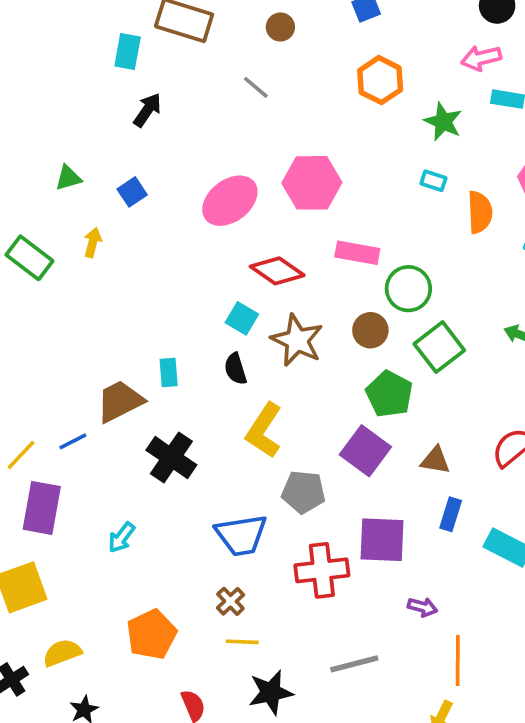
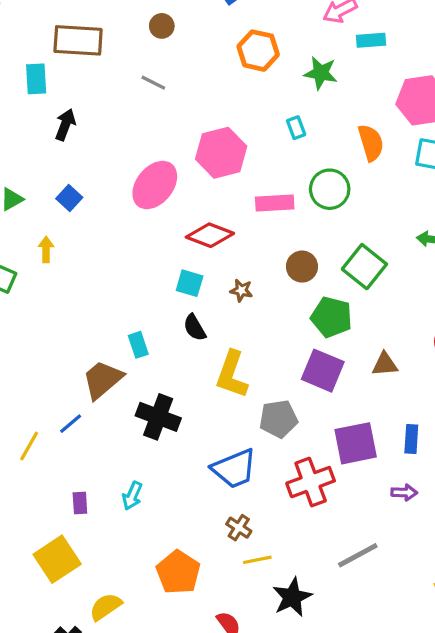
cyan rectangle: (433, 181) -> (296, 128), moved, turned 65
green circle: (408, 289) -> (330, 189), moved
brown star: (297, 340) -> (241, 290), size x0.5
purple rectangle: (42, 508) -> (80, 503), moved, size x0.5
blue rectangle: (451, 514) -> (411, 439), moved

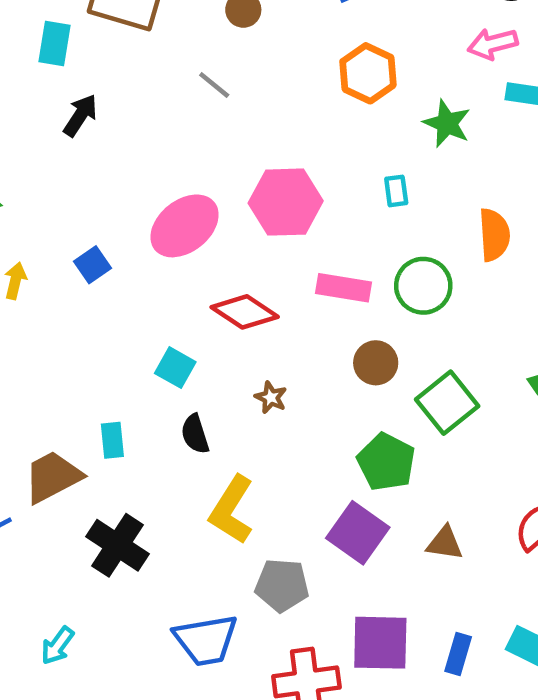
blue square: (69, 198) -> (93, 265), moved
brown circle: (302, 267) -> (376, 363), moved
cyan square: (190, 283) -> (175, 368), moved

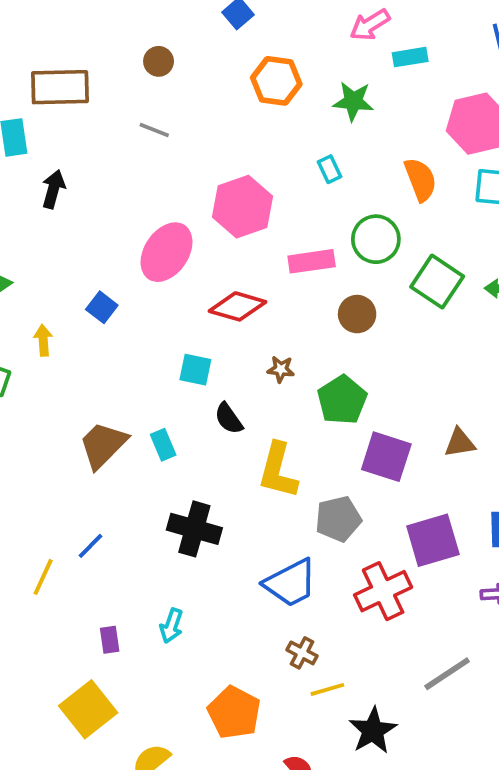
green square: (447, 403) -> (437, 282), moved
green pentagon: (386, 462) -> (342, 400), moved, turned 30
brown trapezoid: (53, 477) -> (103, 445), moved

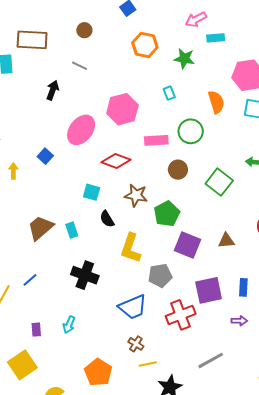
black arrow: (53, 189) -> (53, 90), moved
green square: (437, 282) -> (219, 182), moved
brown star: (281, 369) -> (136, 195), size x1.6

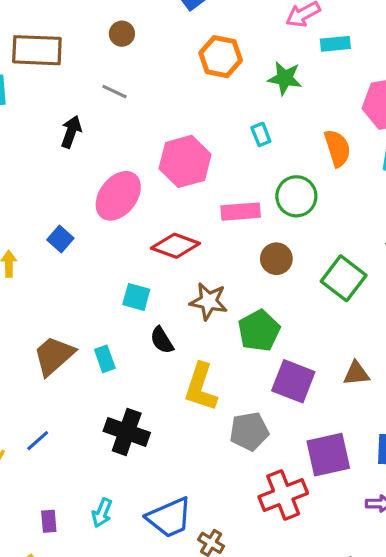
blue trapezoid: (133, 307) -> (169, 518), moved

